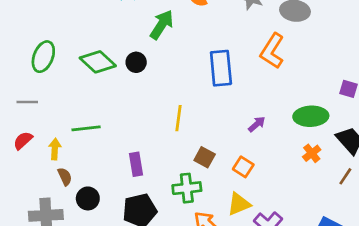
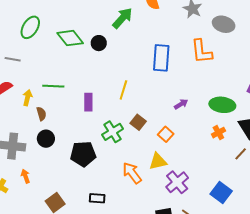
orange L-shape: (272, 51) -> (202, 51), turned -48
purple rectangle: (136, 164) -> (88, 102), moved
brown semicircle: (65, 177) -> (41, 114), moved
green cross: (187, 188) -> (113, 132), moved, turned -35

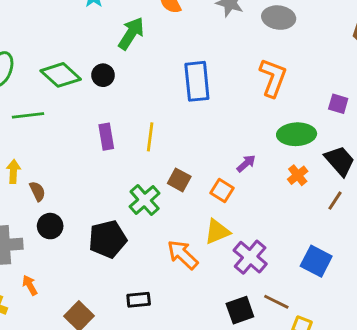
orange L-shape: (202, 51) -> (273, 78), moved, turned -144
green line: (53, 86) -> (28, 115), moved
purple rectangle: (88, 102) -> (106, 137), moved
purple arrow: (181, 104) -> (246, 163), moved

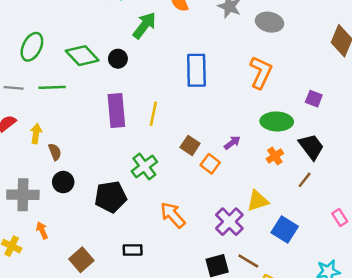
purple rectangle: (106, 137) -> (116, 111), size x1.5
brown square: (179, 180) -> (190, 145), moved
yellow triangle: (217, 232) -> (258, 201), moved

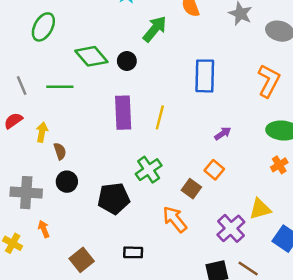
green ellipse: (32, 47) -> (43, 27), moved
gray line: (14, 88) -> (22, 86), turned 60
purple arrow: (232, 143) -> (223, 133), moved
brown square: (190, 145) -> (191, 189), moved

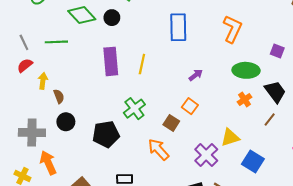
red semicircle: (13, 121) -> (25, 65), moved
orange arrow: (44, 229) -> (48, 163), size x1.6

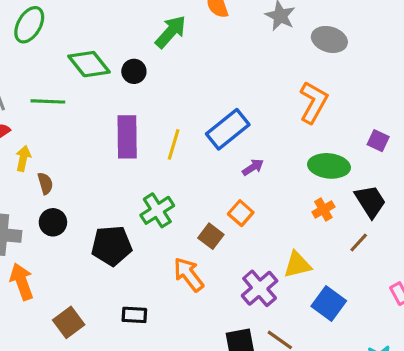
blue rectangle: (178, 27) -> (228, 129), moved, turned 48

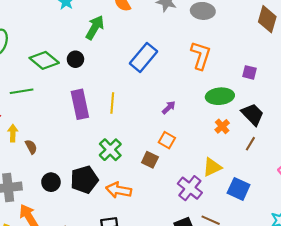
blue rectangle: (228, 129) -> (143, 57), moved
black circle: (53, 222) -> (51, 182), moved
orange arrow: (189, 274) -> (119, 190), moved, turned -30

